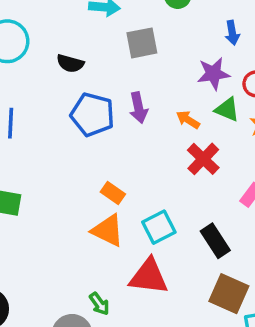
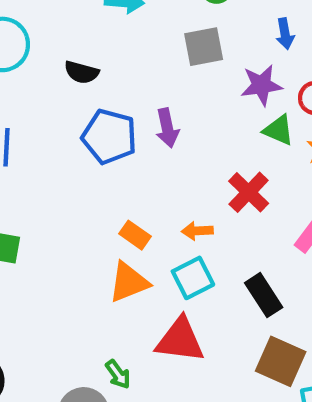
gray square: (142, 43) -> (204, 47), moved
orange arrow: (188, 120) -> (197, 231), moved, turned -35
orange triangle: (108, 230) -> (129, 282), turned -48

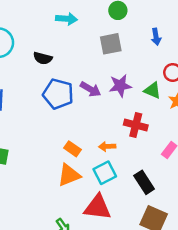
purple star: (261, 85) -> (120, 86), moved
purple arrow: (167, 128) -> (90, 89), turned -48
red cross: (249, 192) -> (136, 125), turned -30

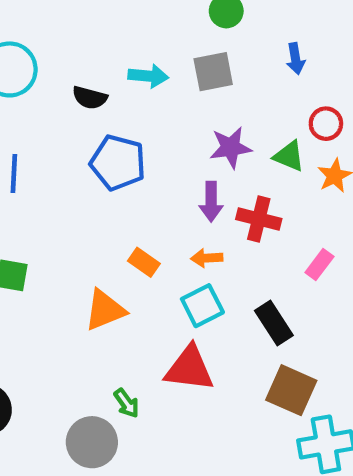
cyan arrow: (67, 19) -> (148, 76), moved
purple arrow: (90, 89) -> (211, 202), moved, turned 60
orange triangle: (69, 175) -> (105, 310), moved

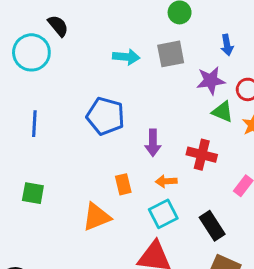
black semicircle: (90, 98) -> (58, 26), moved, turned -145
purple star: (231, 147) -> (211, 81), moved
purple arrow: (211, 202) -> (153, 143), moved
orange rectangle: (144, 262) -> (123, 184), turned 42

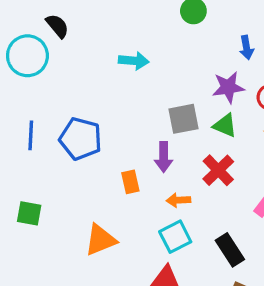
gray square: (171, 54) -> (183, 119), moved
green triangle: (223, 112) -> (225, 125), moved
blue pentagon: (105, 116) -> (81, 139), moved
red cross: (202, 155) -> (218, 170), turned 32
orange rectangle: (123, 184) -> (130, 182), moved

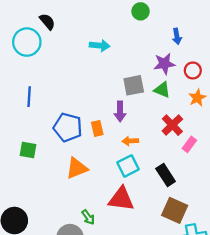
blue pentagon: (81, 139) -> (68, 127), moved
red cross: (218, 170) -> (172, 125), moved

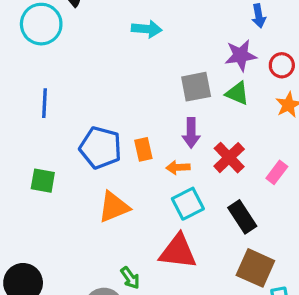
purple arrow: (120, 111) -> (191, 133), moved
red cross: (172, 125) -> (229, 158), moved
orange arrow: (130, 141) -> (178, 167), moved

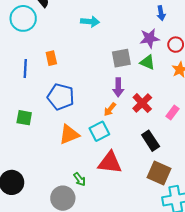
orange rectangle: (143, 149) -> (51, 58), moved
orange arrow: (178, 167) -> (110, 109), turned -48
cyan square: (188, 204) -> (99, 131), moved

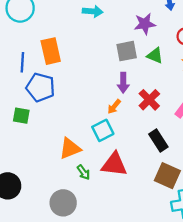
purple star: (150, 38) -> (145, 24), moved
orange rectangle: (51, 58) -> (51, 51), size x1.6
blue pentagon: (61, 97) -> (40, 87), moved
orange triangle: (69, 134) -> (70, 148), moved
green arrow: (80, 179) -> (84, 172), moved

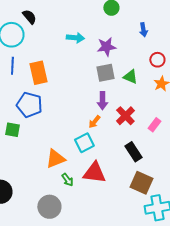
purple star: (145, 24) -> (106, 47), moved
blue line: (22, 62) -> (12, 66), moved

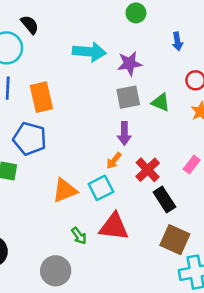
cyan arrow: (75, 38) -> (89, 52), size x1.4
red cross: (125, 116) -> (148, 170), moved
orange triangle: (55, 159) -> (65, 190), moved

